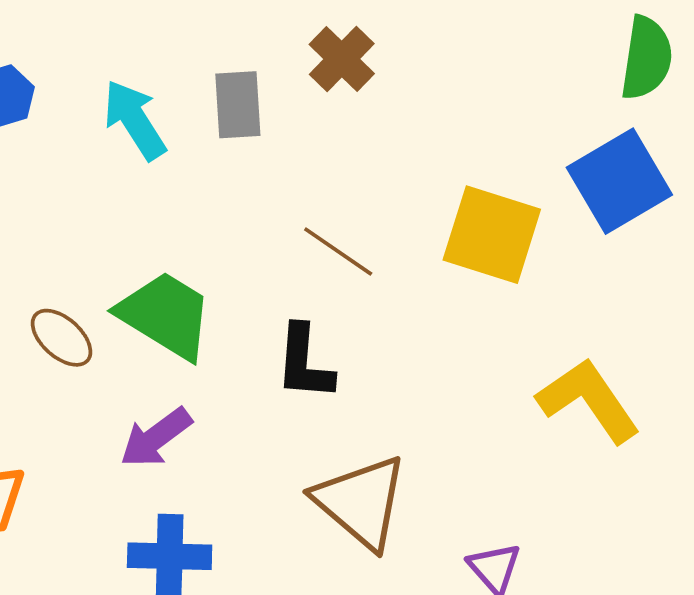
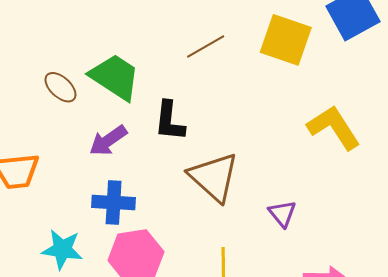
brown line: (338, 252) -> (206, 46), turned -66
black L-shape: (304, 363) -> (170, 121), moved

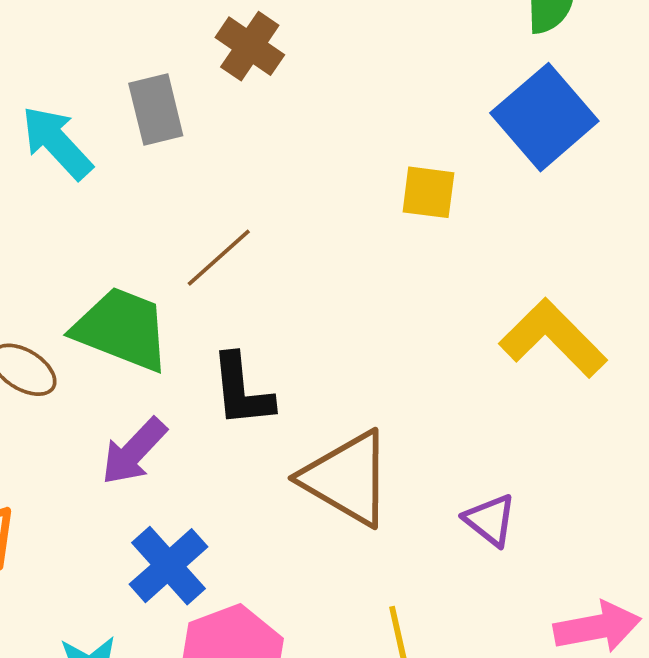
yellow square: (286, 40) -> (428, 192), size x0.6
brown line: (206, 46) -> (219, 258), moved
blue cross: (114, 203) -> (169, 566), turned -33

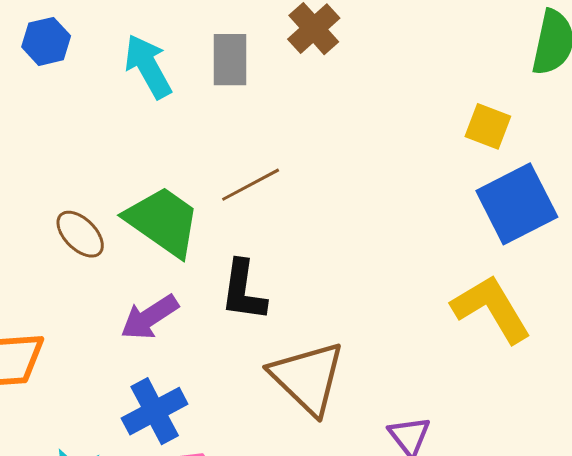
blue square: (544, 117) -> (517, 204), moved
yellow square: (428, 192) -> (488, 126), moved

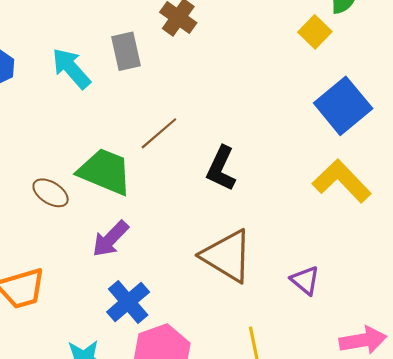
yellow square: (488, 126) -> (315, 32), moved, turned 36
black L-shape: (243, 291) -> (221, 169), moved, turned 30

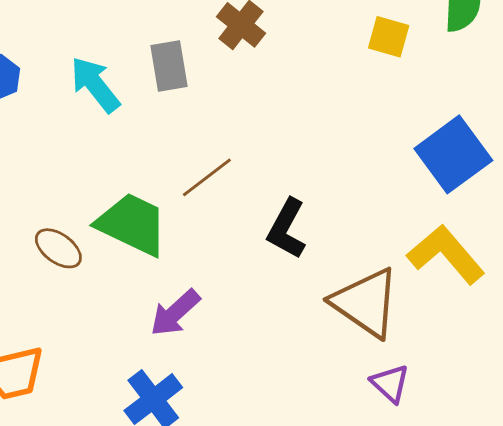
yellow square: (315, 32) -> (389, 37), moved, turned -32
purple arrow: (110, 239) -> (175, 313), moved
brown triangle: (227, 256) -> (366, 303), moved

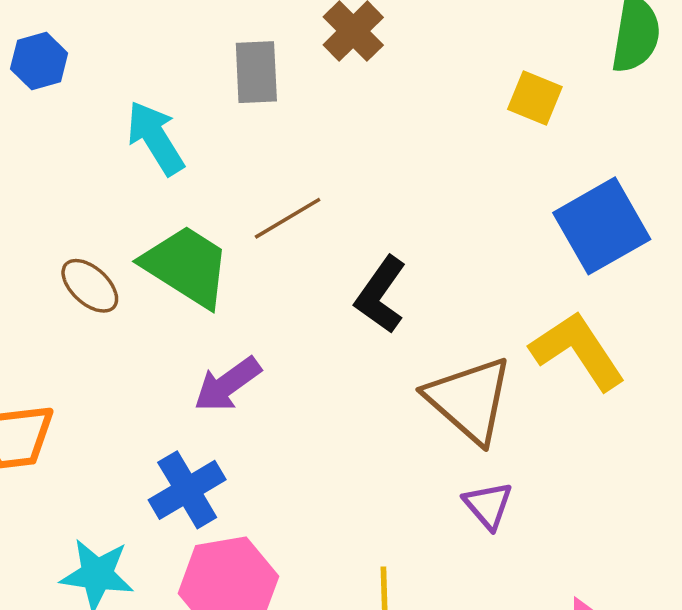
yellow square: (389, 37) -> (535, 98), moved
cyan arrow: (95, 85) -> (155, 138), moved

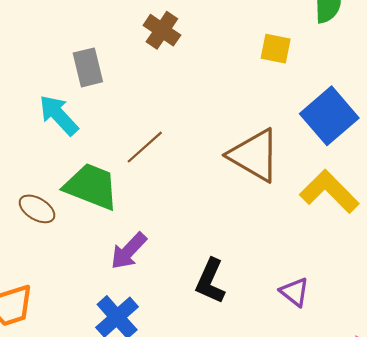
gray rectangle: (256, 72) -> (88, 67), moved
black L-shape: (381, 295) -> (210, 281), moved
brown triangle: (469, 400) -> (254, 155), moved

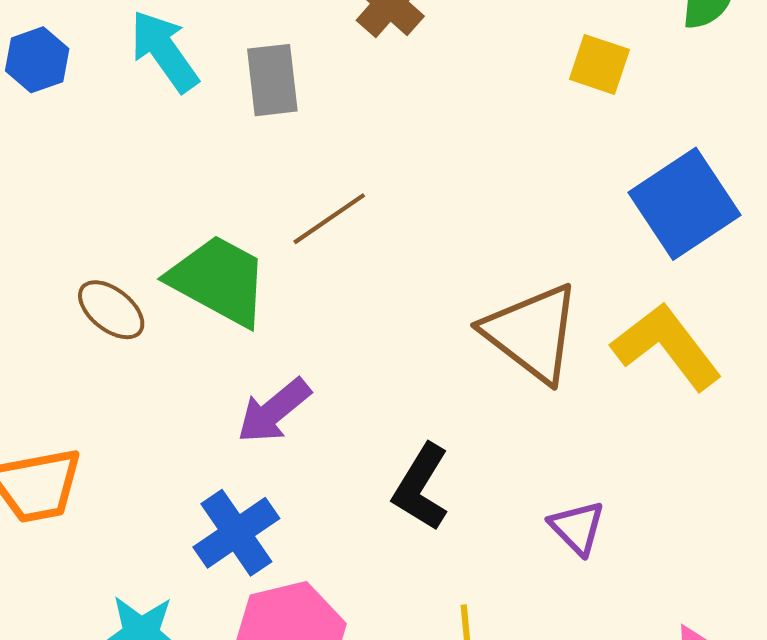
gray rectangle: (88, 67) -> (272, 80), moved
cyan arrow: (59, 115) -> (164, 51), moved
brown triangle: (254, 155) -> (532, 333), moved

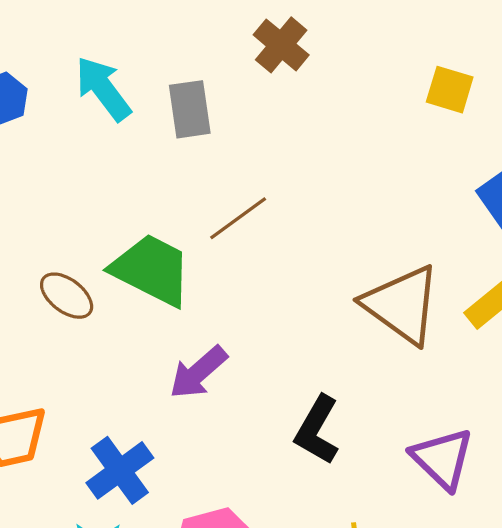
purple triangle: (577, 528) -> (442, 459), size x1.4
blue cross: (236, 533) -> (120, 470), moved

